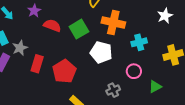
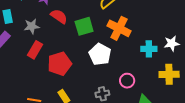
white star: (165, 16) -> (172, 43), moved
cyan cross: (139, 42) -> (149, 49), moved
gray star: (20, 48) -> (32, 26), moved

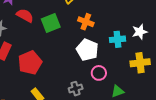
orange cross: (119, 28) -> (86, 22), size x0.7
white pentagon: (100, 54) -> (87, 50), moved

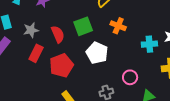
red semicircle: (25, 16) -> (58, 34), moved, turned 36
white pentagon: (87, 50) -> (97, 53), moved

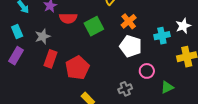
orange cross: (118, 26) -> (129, 21), turned 35
red semicircle: (58, 34) -> (68, 18), moved, turned 120
white pentagon: (97, 53) -> (131, 46), moved

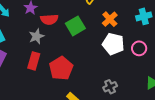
gray star: (43, 36) -> (36, 36), moved
cyan cross: (162, 36) -> (144, 16), moved
pink circle: (147, 71) -> (139, 48), moved

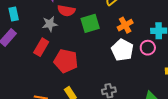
pink circle: (139, 48) -> (148, 48), moved
red pentagon: (61, 68) -> (66, 61), turned 30

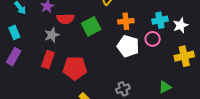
orange cross: (125, 25) -> (126, 21), turned 35

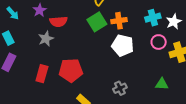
green square: (91, 26) -> (97, 22), moved
pink circle: (153, 39) -> (159, 42), moved
red rectangle: (48, 59) -> (42, 74), moved
green triangle: (165, 87) -> (162, 84), turned 32

